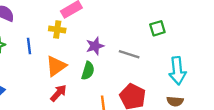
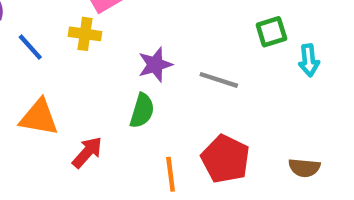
blue line: (29, 46) -> (30, 47), moved, turned -35
orange triangle: (56, 66) -> (39, 117), moved, turned 45
cyan arrow: (177, 71) -> (309, 60), moved, size x0.6

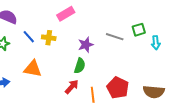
yellow cross: (85, 34) -> (49, 38), moved
gray line: (219, 80) -> (115, 37), moved
red arrow: (87, 152) -> (72, 87), moved
brown semicircle: (304, 168) -> (154, 92), size x1.5

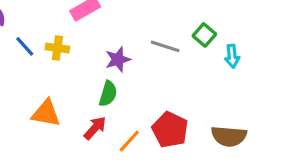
green square: (139, 30) -> (204, 35), turned -32
orange triangle: (33, 69) -> (46, 113), moved
orange line: (93, 95) -> (129, 141), turned 49

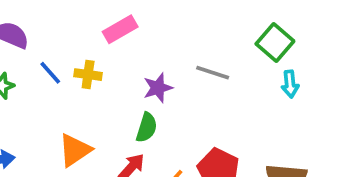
green square: (204, 35) -> (275, 42), moved, size x1.4
orange triangle: (46, 113) -> (75, 150), turned -44

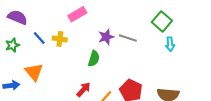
purple star: (158, 88) -> (106, 37), moved
green semicircle: (147, 127) -> (94, 59), moved
orange triangle: (75, 150) -> (34, 72), moved, turned -36

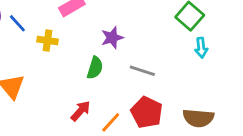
blue line: (39, 38) -> (17, 23), moved
gray line: (128, 38) -> (142, 71), moved

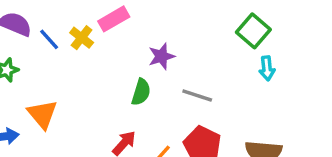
yellow cross: (48, 41) -> (82, 38), moved, turned 30

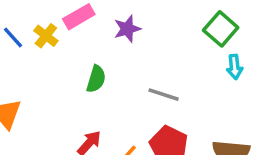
purple star: (161, 56) -> (127, 29), moved
green semicircle: (141, 92) -> (96, 79), moved

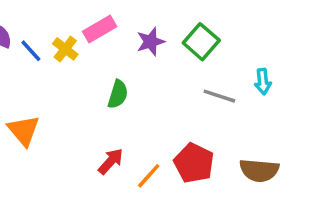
green square: (221, 29) -> (201, 42), moved
gray line: (164, 95) -> (219, 96), moved

